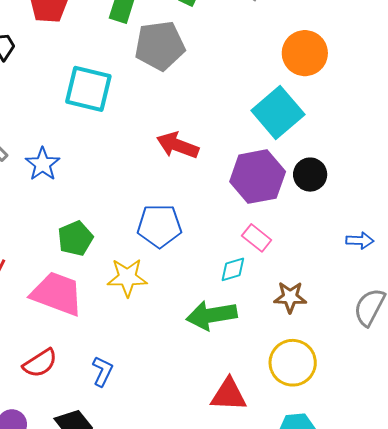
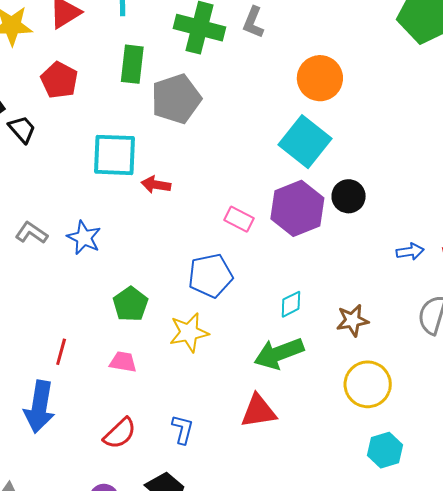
red arrow: (178, 145) -> (156, 185), moved, size x0.7
pink rectangle: (257, 238) -> (239, 219), moved
pink trapezoid: (57, 294) -> (123, 362), size x0.5
red triangle: (229, 395) -> (258, 411), moved

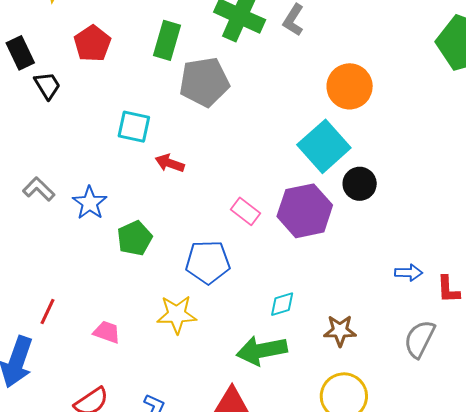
cyan square: (114, 155) -> (134, 127), size x0.7
black circle: (349, 196) -> (360, 184), moved
green pentagon: (130, 304) -> (135, 238), moved

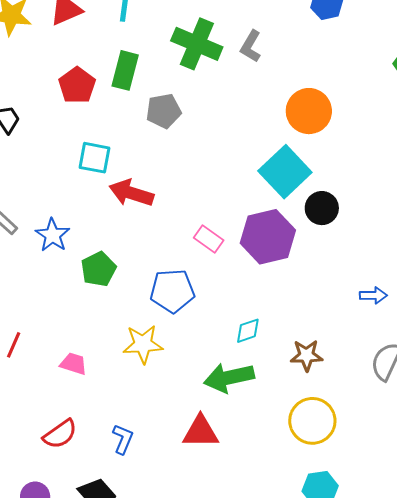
red pentagon: (92, 43) -> (77, 85), moved
gray pentagon: (204, 82) -> (164, 111), size x0.7
red arrow: (170, 163) -> (131, 193), size x1.5

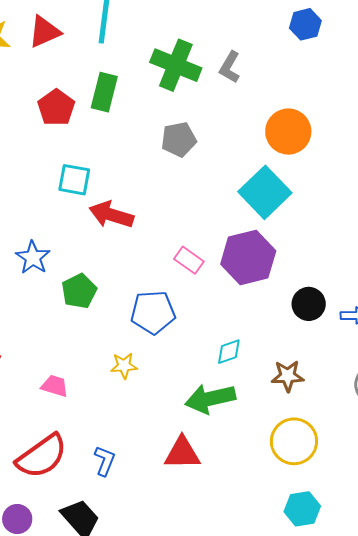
gray pentagon: (164, 111) -> (179, 139), moved
black circle: (322, 208) -> (309, 304), moved
yellow star: (143, 344) -> (124, 366), size x0.7
red semicircle: (60, 434) -> (42, 456), size x1.5

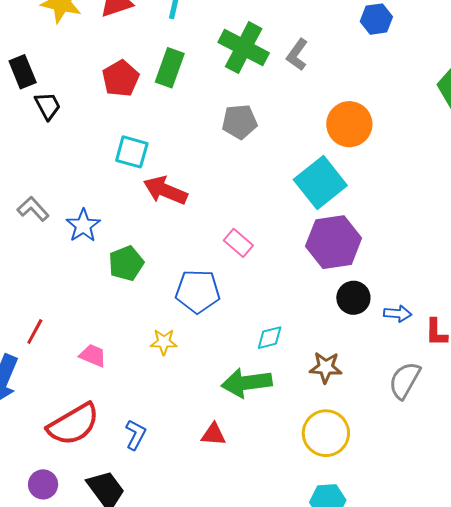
purple hexagon: (248, 257) -> (334, 242), moved
red triangle: (182, 453) -> (213, 434), size x0.7

